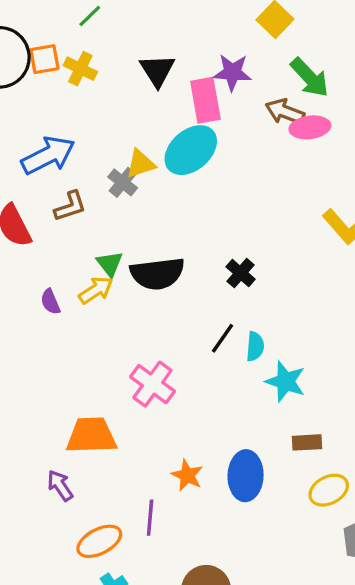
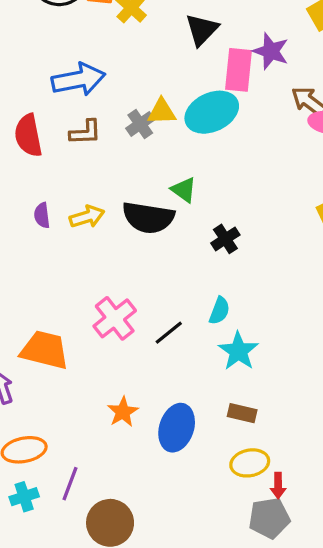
green triangle: (110, 264) -> (184, 190), moved, turned -32
black line: (223, 338) -> (169, 333), moved
purple line: (150, 518) -> (70, 484), moved

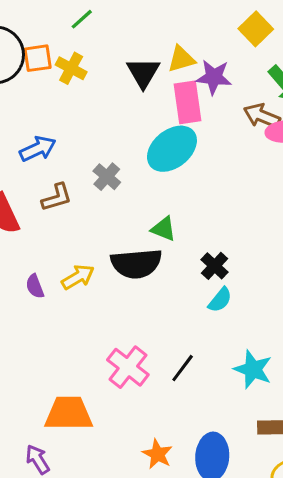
blue arrow: (78, 79) -> (38, 149), size x0.7
yellow triangle: (162, 112) -> (181, 59), moved
cyan semicircle: (219, 311) -> (220, 300), moved, turned 32

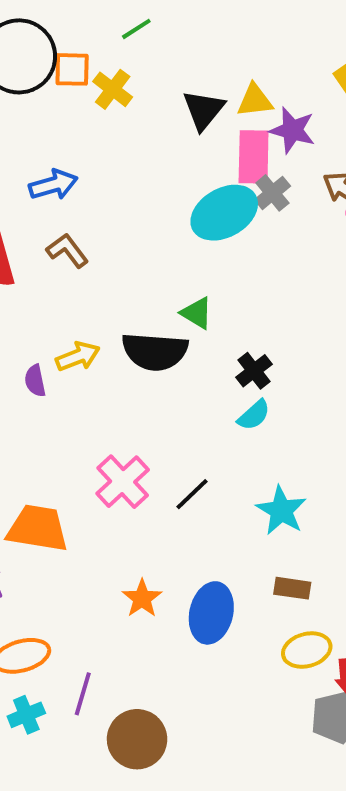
gray cross: (107, 177) -> (272, 193), moved
brown L-shape: (57, 197) -> (67, 251), turned -120
purple semicircle: (35, 286) -> (35, 381), moved

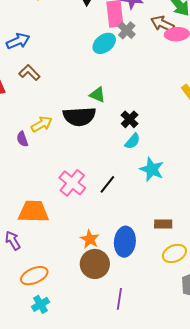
cyan ellipse: (224, 213) -> (104, 43), size x0.7
cyan star: (281, 510) -> (152, 169), moved
purple line: (83, 694) -> (119, 299), moved
brown circle: (137, 739) -> (95, 264), moved

